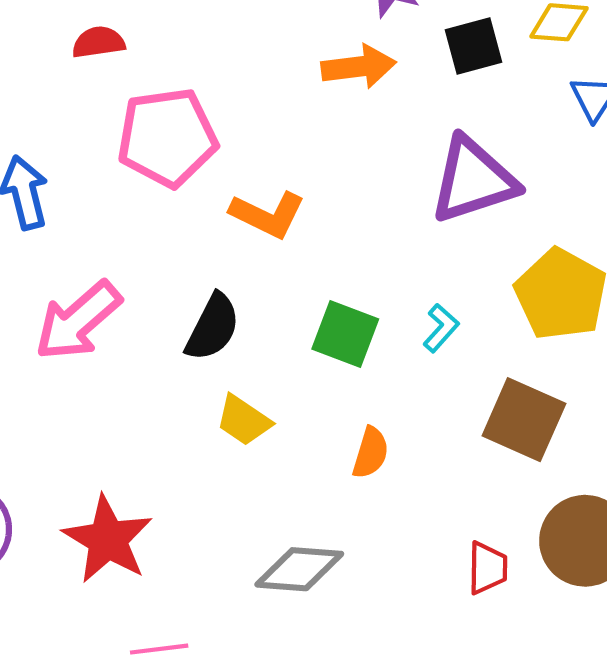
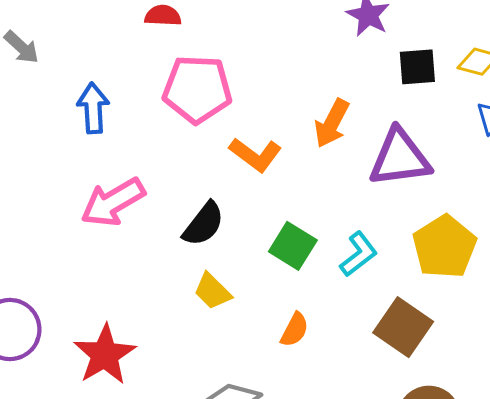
orange arrow: (359, 67) -> (332, 123), moved, turned 114
cyan L-shape: (441, 328) -> (359, 254), size x1.4

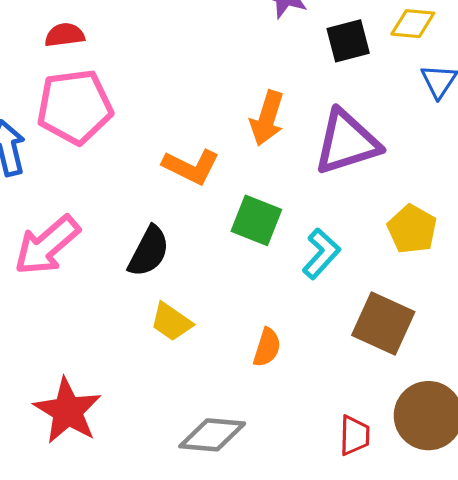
pink pentagon: (197, 89) -> (75, 107), moved
green square: (293, 246) -> (256, 220), moved
yellow pentagon: (444, 247) -> (412, 229), size x0.7

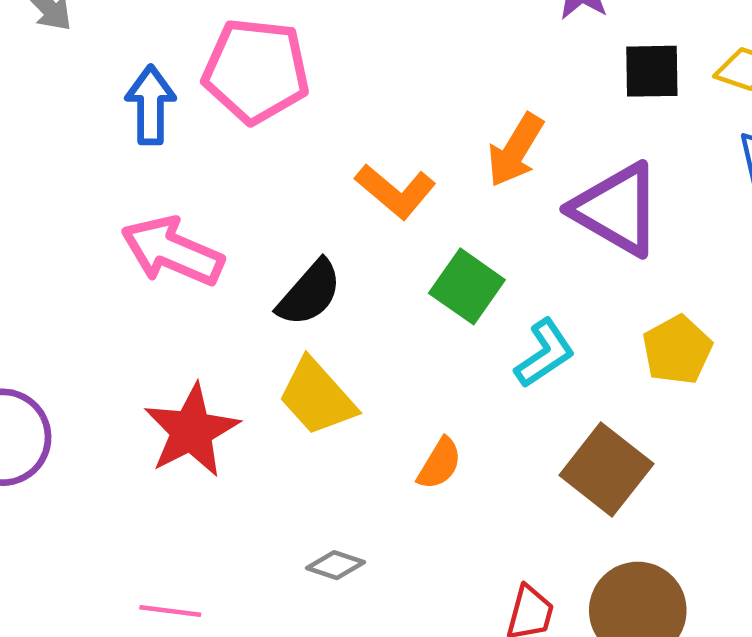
purple triangle: (347, 142) -> (617, 209), turned 34
pink arrow: (47, 245) -> (172, 251), turned 50
yellow trapezoid: (171, 322) -> (317, 397), size x1.4
red star: (68, 411) -> (191, 431), moved
gray diamond: (212, 435) -> (336, 565), size x0.6

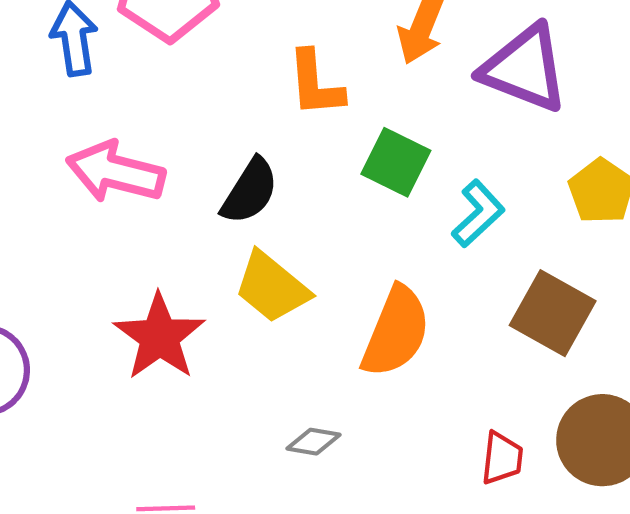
orange L-shape: (395, 191) -> (315, 84), turned 54
orange semicircle: (439, 464) -> (396, 332), size x1.8

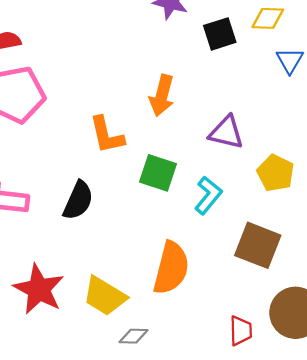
purple triangle: (525, 69) -> (226, 133), moved, size x0.7
yellow trapezoid: (272, 287) -> (105, 296), moved

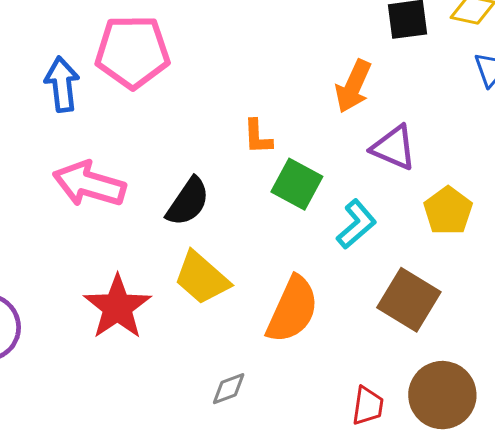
orange arrow: (162, 95) -> (353, 86), moved
orange L-shape: (107, 135) -> (258, 137), moved, size x0.7
yellow trapezoid: (105, 296) -> (202, 278), moved
gray diamond: (133, 336) -> (229, 389), turned -32

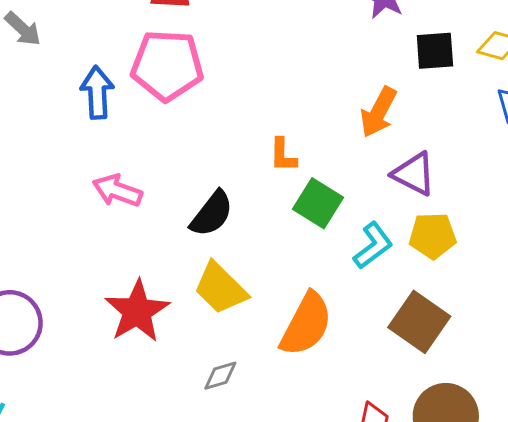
pink arrow: (89, 184) -> (117, 191), size x0.7
yellow pentagon: (448, 211) -> (433, 236), moved, turned 30
gray diamond: (229, 389) -> (220, 376), moved

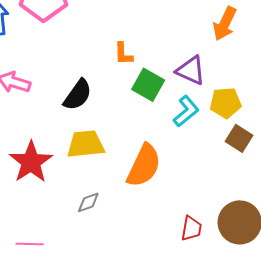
orange arrow: (379, 112) -> (225, 24), moved
purple triangle: (414, 174) -> (191, 70), moved
yellow trapezoid: (220, 288) -> (86, 144), turned 132
brown square: (419, 322) -> (239, 138), moved, size x0.7

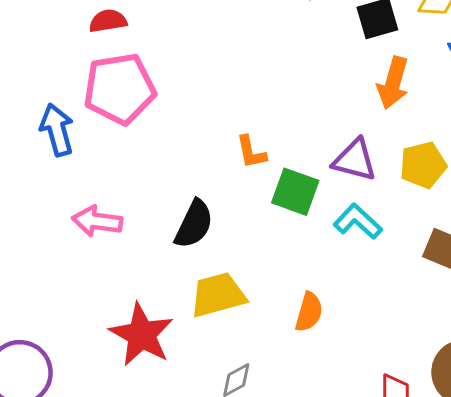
yellow pentagon: (225, 103) -> (423, 165), moved
cyan L-shape: (186, 111) -> (358, 221), turned -88
orange semicircle: (144, 166) -> (309, 312), size x0.6

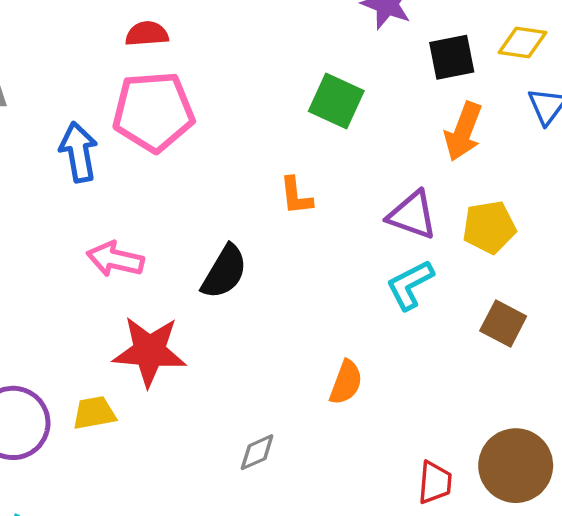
green square: (295, 192) -> (336, 101), moved
cyan L-shape: (358, 221) -> (410, 285), turned -75
yellow trapezoid: (218, 295) -> (94, 413), moved, size x0.7
red star: (142, 335) -> (149, 351), moved, turned -30

